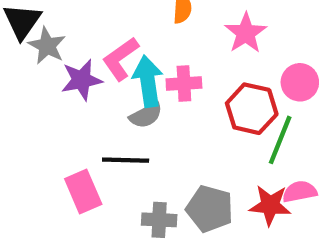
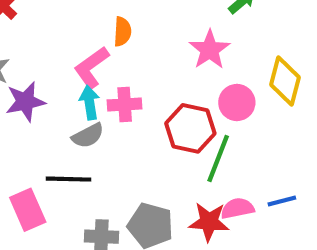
pink star: (246, 33) -> (210, 50), moved
pink L-shape: (120, 59) -> (91, 68), moved
cyan arrow: (148, 81) -> (90, 103), size x0.7

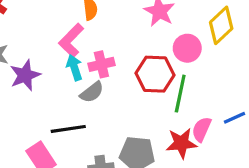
yellow diamond: (285, 81) -> (221, 25), turned 42
gray semicircle: (88, 136) -> (92, 92), moved
pink semicircle: (237, 208) -> (202, 129), turned -45

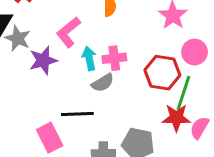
pink L-shape: (71, 40) -> (68, 32), moved
red star: (181, 143) -> (176, 118), moved

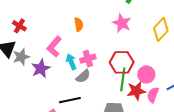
gray star: (18, 38) -> (21, 57), turned -30
pink circle: (195, 52) -> (146, 74), moved
green line: (184, 93) -> (123, 79), moved

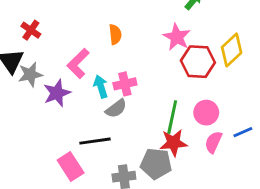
red hexagon: (122, 62) -> (198, 62), moved
red star: (136, 91) -> (174, 143), moved

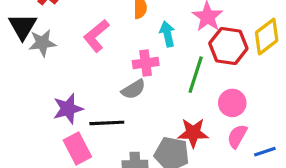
cyan arrow: (101, 87) -> (167, 34), moved
purple star: (57, 93) -> (68, 109), moved
green line: (172, 117) -> (196, 75), moved
blue line: (243, 132) -> (265, 152), moved

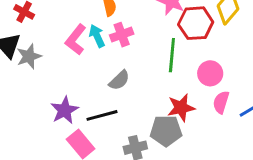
cyan arrow: (167, 34) -> (97, 36), moved
pink cross: (146, 63) -> (122, 35), moved

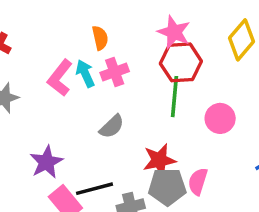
red hexagon: (196, 23) -> (181, 62), moved
pink semicircle: (221, 102) -> (198, 181), moved
red star: (181, 108) -> (159, 160), moved
black line: (102, 115) -> (94, 189), moved

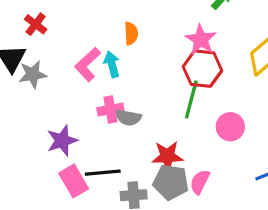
pink cross: (115, 72) -> (110, 110), moved
gray semicircle: (112, 126) -> (128, 118), turned 45

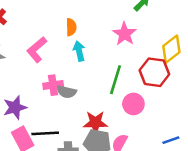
cyan arrow: (112, 64) -> (79, 51), moved
red hexagon: (202, 69) -> (154, 72), moved
pink circle: (230, 127) -> (133, 104), moved

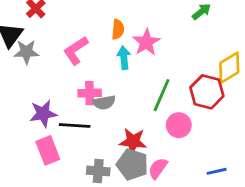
pink star: (125, 34) -> (146, 42), moved
gray semicircle: (67, 92) -> (104, 102), turned -30
black line: (45, 133) -> (75, 126), moved

